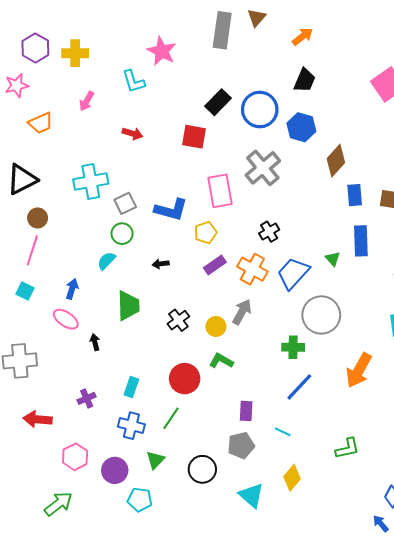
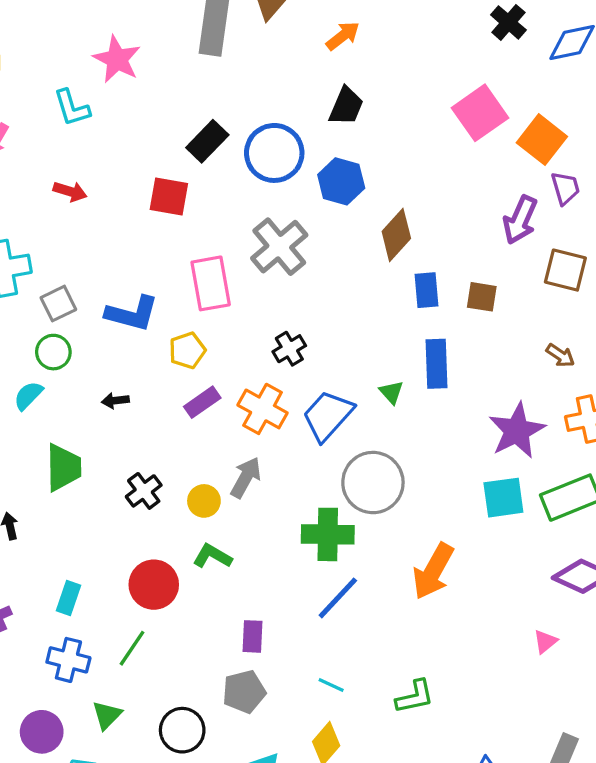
green cross: (293, 347) -> (328, 534), size x1.4
cyan line: (283, 432) -> (331, 685), moved

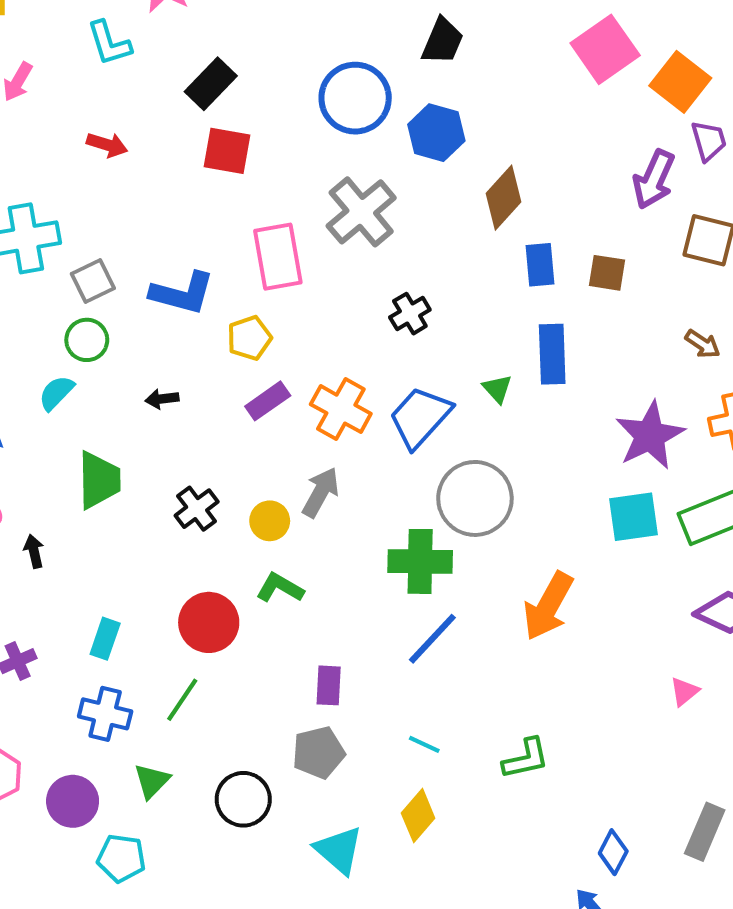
black rectangle: (207, 141) -> (211, 84), moved
black cross: (289, 349) -> (410, 314), moved

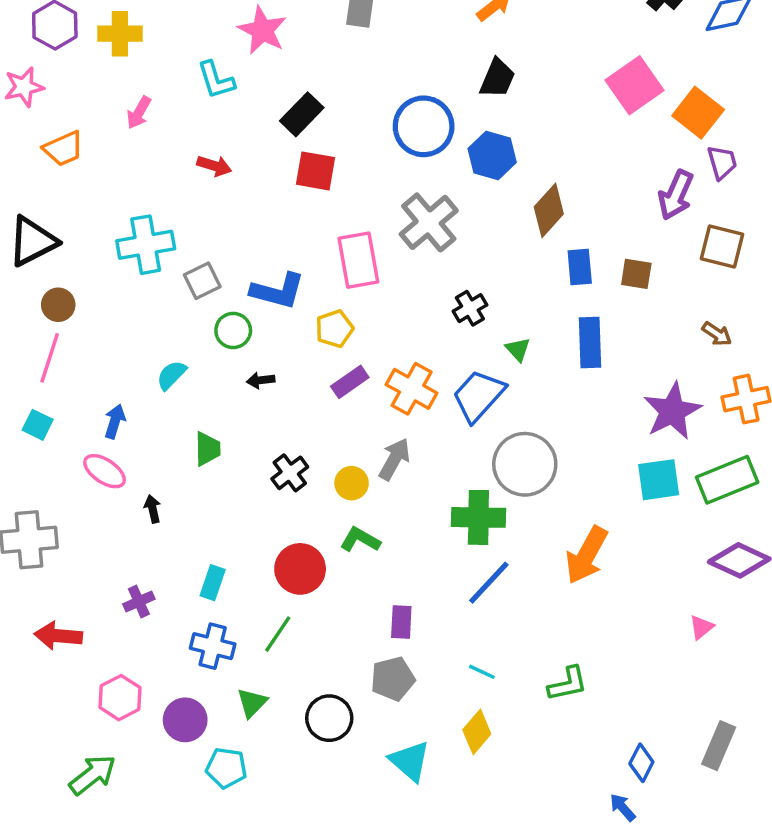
green circle: (87, 340) -> (233, 330), moved
green triangle: (497, 389) -> (518, 349), moved
green trapezoid: (99, 480) -> (207, 449), size x0.7

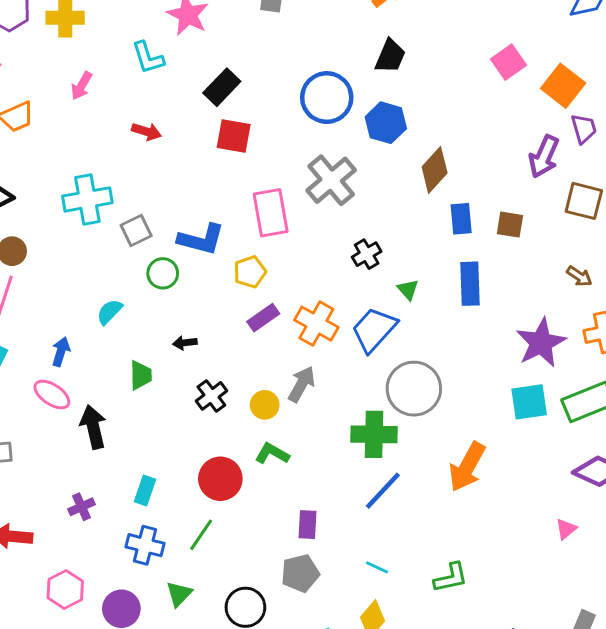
pink square: (635, 85) -> (508, 62), size x0.7
black arrow: (261, 380) -> (185, 343), moved
black arrow: (153, 509) -> (93, 427), size x1.8

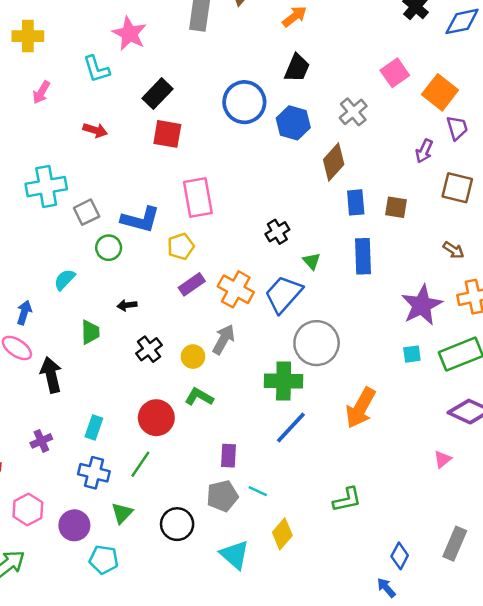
purple arrow: (544, 157) -> (424, 151), size x0.7
gray cross: (331, 180) -> (353, 112), moved, size x0.7
cyan square: (529, 402) -> (412, 354), size x0.6
cyan line: (377, 567) -> (258, 491), moved

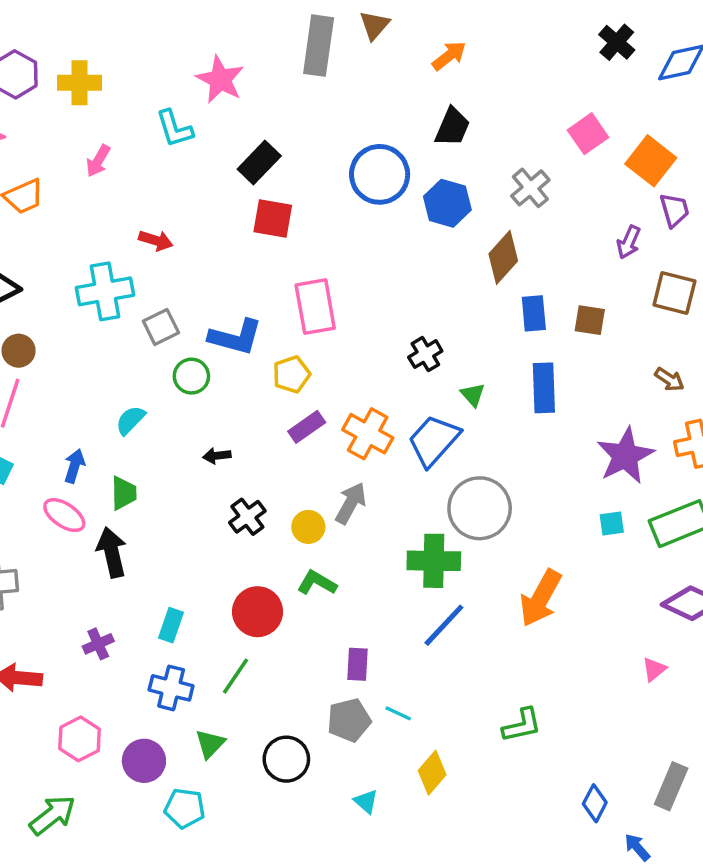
red arrow: (95, 130) -> (156, 240), moved
green trapezoid: (90, 332) -> (124, 493), moved
cyan triangle: (235, 555) -> (366, 801), size x0.6
blue arrow: (386, 588) -> (637, 847), moved

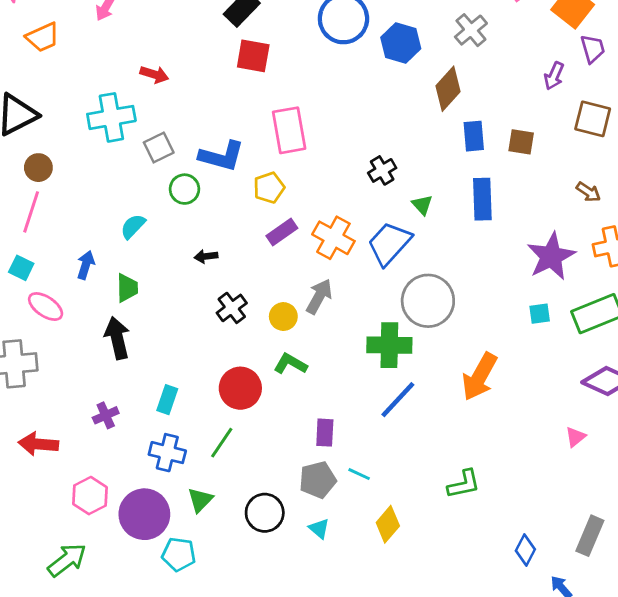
pink ellipse: (64, 515) -> (46, 307), moved
purple circle: (144, 761) -> (144, 514), size x1.4
cyan triangle: (366, 801) -> (319, 529), moved

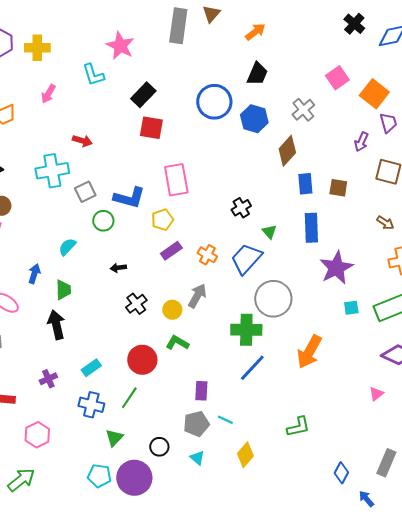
orange cross: (333, 238) -> (207, 255), size x0.7
purple star: (551, 256) -> (336, 268), moved
cyan rectangle: (167, 400) -> (91, 368), turned 36
black circle: (265, 513) -> (159, 447), size x0.7
purple circle: (144, 514) -> (134, 478), moved

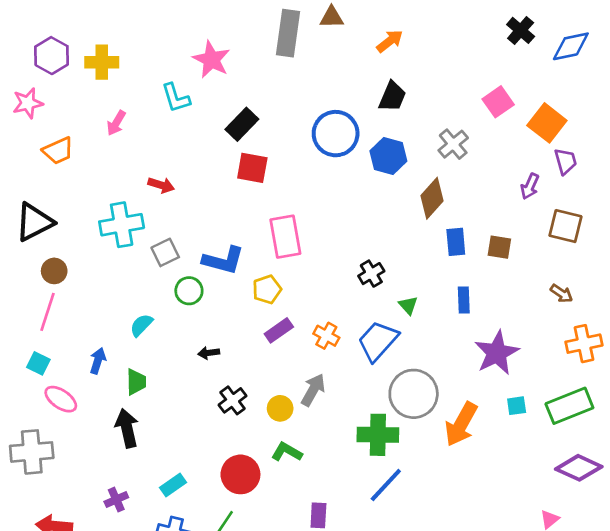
brown triangle: (211, 14) -> (332, 17), turned 48
blue rectangle: (311, 228) -> (464, 300), size x0.7
orange arrow: (309, 352) -> (461, 424), moved

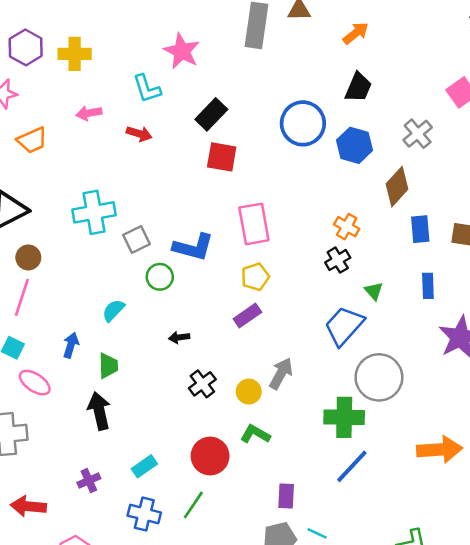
pink arrow: (116, 123) -> (89, 113), turned 50
red arrow: (161, 185) -> (139, 134), moved
yellow pentagon: (267, 289) -> (255, 277), moved
orange cross: (326, 336) -> (347, 227), moved
orange arrow: (461, 424) -> (440, 450), moved, turned -123

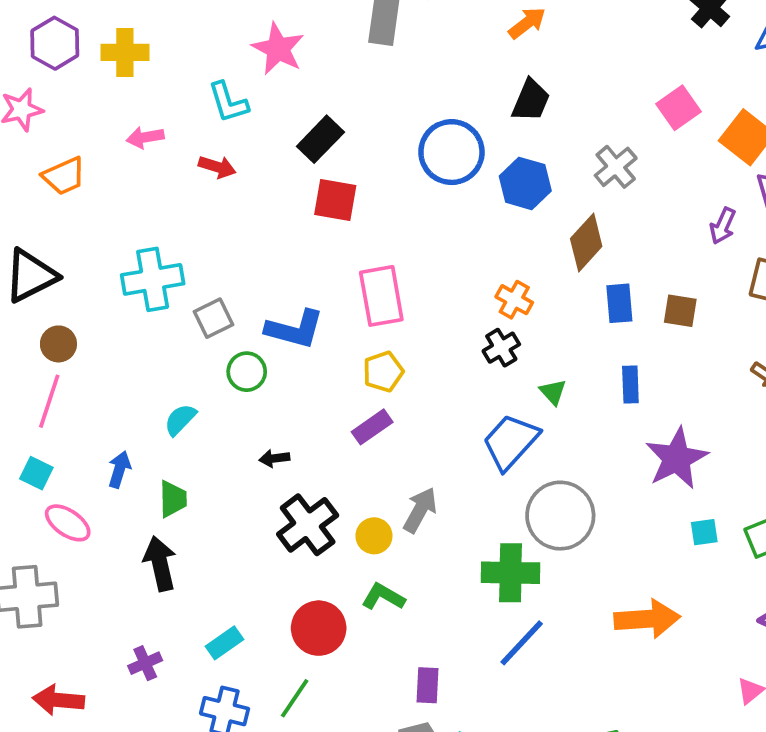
black cross: (202, 384) -> (308, 525), size x1.5

